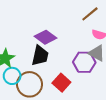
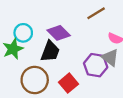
brown line: (90, 14) -> (96, 13), moved
cyan circle: (12, 76) -> (23, 33), moved

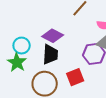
red square: (68, 83) -> (75, 77), turned 36

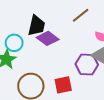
black trapezoid: (50, 54) -> (36, 26), moved

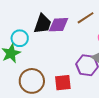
purple diamond: (48, 38) -> (59, 25), moved, turned -45

